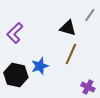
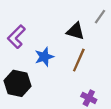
blue star: (40, 66) -> (44, 57), moved
purple cross: (88, 87) -> (89, 98), moved

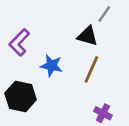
gray line: (100, 17) -> (104, 14), moved
blue star: (44, 57) -> (51, 66), turned 30

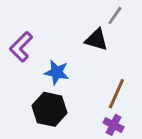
brown line: (91, 69) -> (116, 94), moved
black hexagon: (21, 96) -> (50, 109), moved

